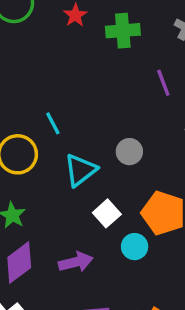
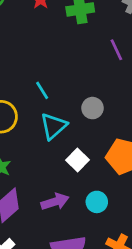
cyan line: (53, 123) -> (42, 90), moved
cyan circle: (135, 247) -> (97, 202), moved

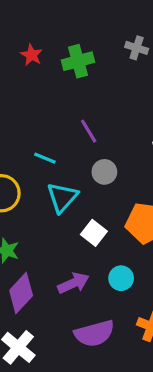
purple line: (116, 50) -> (89, 131), moved
cyan line: (42, 90) -> (45, 158), turned -30

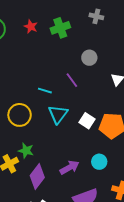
purple line: (89, 131) -> (72, 80), moved
gray circle: (104, 172) -> (89, 58), moved
white square: (94, 233) -> (87, 121), moved

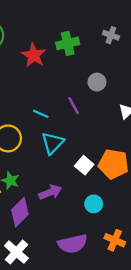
red star: (31, 27) -> (34, 55), moved, size x1.5
white square: (87, 121) -> (84, 165), moved
purple arrow: (70, 167) -> (50, 192), moved

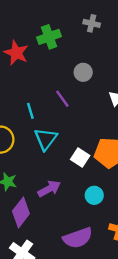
cyan line: (41, 114) -> (30, 111), turned 56

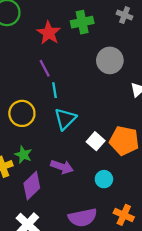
gray circle: (83, 72) -> (110, 60), size x1.5
purple line: (62, 99) -> (45, 68), moved
purple arrow: (49, 189) -> (62, 167), turned 40

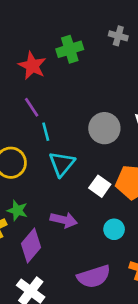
gray circle: (110, 60) -> (104, 128), moved

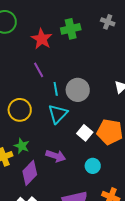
gray circle: (104, 128) -> (78, 90), moved
cyan line: (46, 132) -> (56, 89), moved

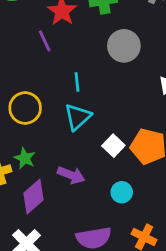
purple line: (39, 70) -> (45, 41), moved
gray circle: (78, 90) -> (124, 46), moved

